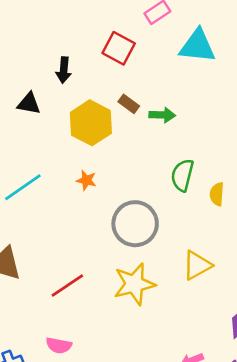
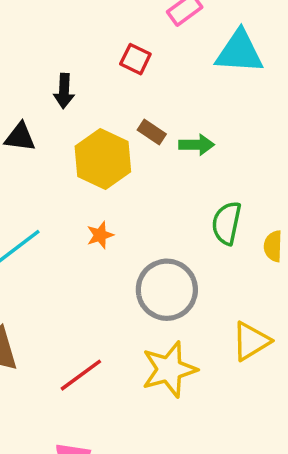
red square: (119, 48) -> (135, 59), size x0.7
orange star: (86, 180) -> (100, 235), turned -30

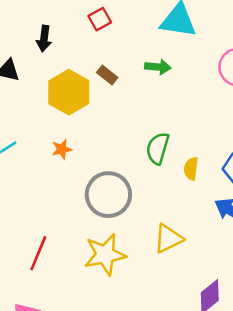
red square: (135, 59) -> (100, 19), turned 30
green arrow: (197, 145) -> (158, 67), moved
red line: (81, 375) -> (38, 253), turned -36

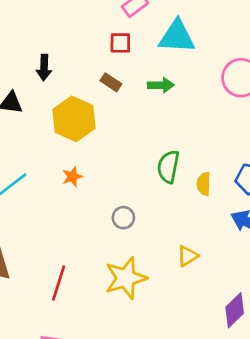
red square: (100, 19) -> (120, 43), moved, turned 35
brown rectangle: (107, 75) -> (111, 82), moved
gray circle: (108, 195) -> (123, 218), size x0.5
yellow triangle: (168, 239) -> (188, 256), size x0.7

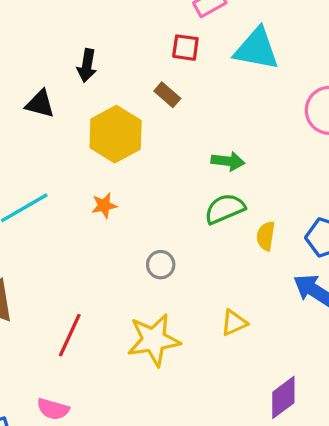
green arrow: (161, 85) -> (228, 161), moved
green semicircle: (168, 167) -> (225, 209), turned 48

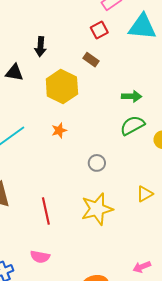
red square: (185, 48) -> (99, 30), turned -30
red line: (70, 335) -> (46, 211), turned -32

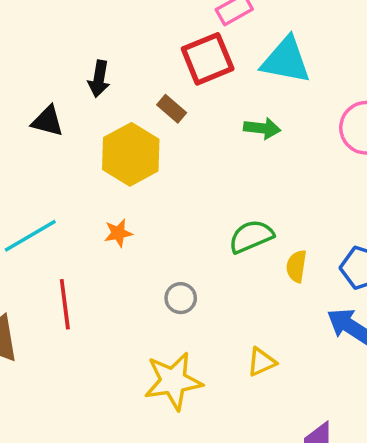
red square: (99, 30) -> (208, 59), size x1.6
brown rectangle: (91, 60) -> (172, 109), moved
green arrow: (132, 96) -> (262, 128), moved
red line: (46, 211) -> (65, 304), moved

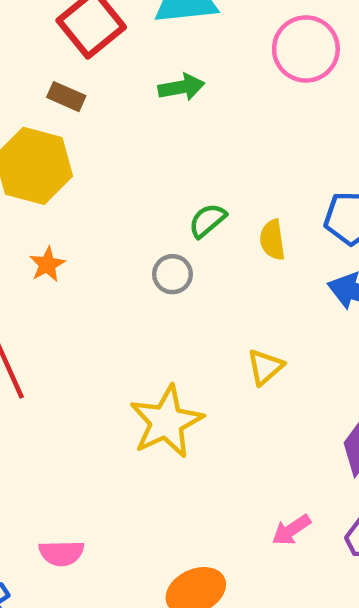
green semicircle: (251, 236) -> (207, 220), size x0.7
gray circle: (181, 298) -> (172, 274), moved

